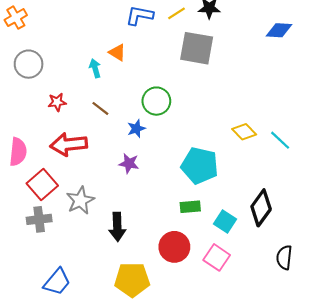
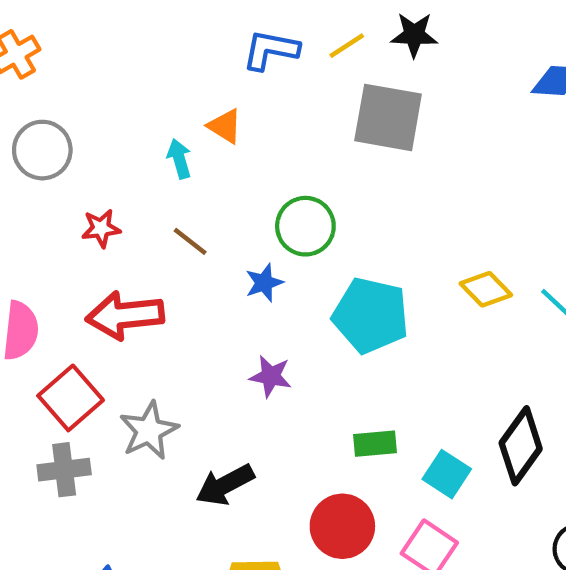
purple star: (129, 163) -> (271, 376), moved
cyan pentagon: (200, 166) -> (371, 315), moved
black arrow: (117, 227) -> (225, 485), turned 64

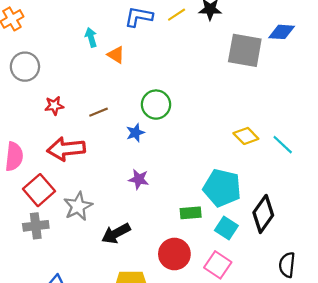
gray square: (388, 117) -> (245, 50), moved
cyan arrow: (179, 159) -> (91, 37), moved
brown line: (190, 241) -> (99, 112), turned -60
cyan pentagon: (371, 315) -> (222, 188), moved

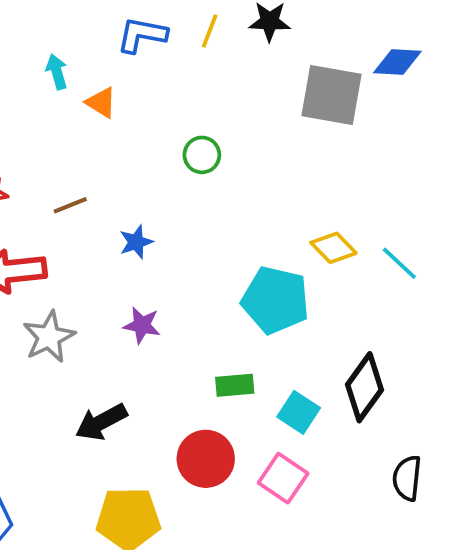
yellow line: (177, 15) -> (210, 31), turned -36
green circle: (156, 105) -> (202, 155), moved, size x0.7
cyan pentagon: (222, 188) -> (275, 300), moved
gray star: (78, 206) -> (49, 337), moved

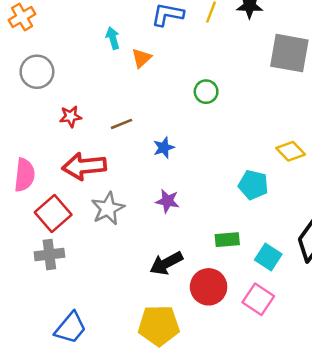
orange triangle: (101, 103) -> (141, 58), turned 45
cyan pentagon: (275, 300) -> (253, 185), size x0.7
black arrow: (101, 422) -> (166, 263), moved

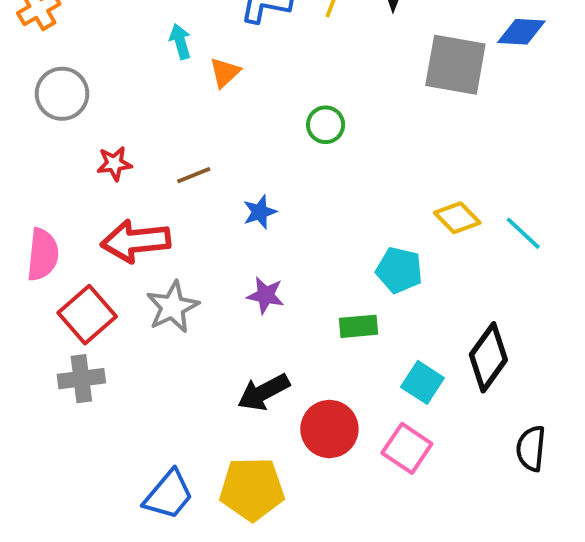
green rectangle: (227, 240) -> (359, 326), moved
blue trapezoid: (71, 328) -> (169, 495), moved

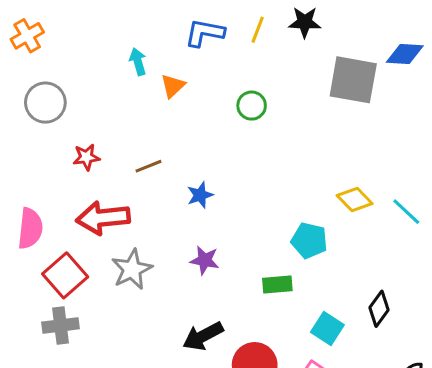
green circle: (326, 125) -> (252, 106), moved
black diamond: (488, 357) -> (379, 309), size x0.7

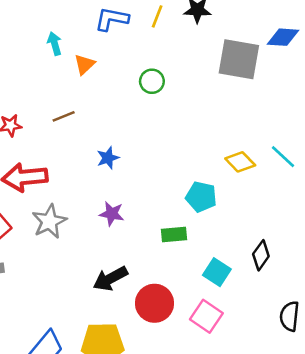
brown line: (148, 166) -> (64, 116), moved
cyan line: (406, 212) -> (283, 157), moved

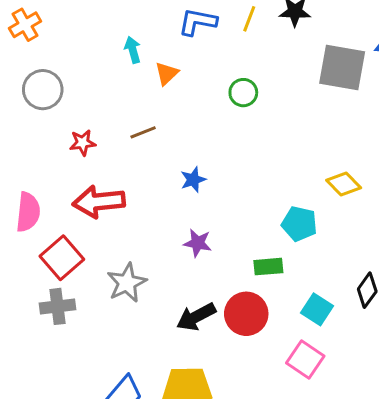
gray star: (49, 221) -> (127, 283), moved
red circle: (155, 303) -> (246, 314), moved

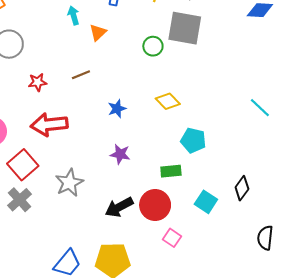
gray square: (342, 68) -> (185, 28), moved
yellow diamond: (344, 184) -> (168, 101), moved
gray cross: (57, 306) -> (20, 200), turned -35
pink square: (305, 359) -> (172, 238), moved, size x0.7

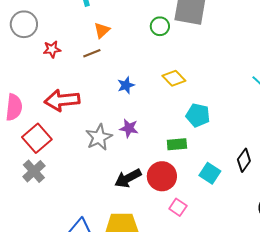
orange triangle: (98, 32) -> (102, 30), moved
red star: (38, 82) -> (52, 49), moved
gray star: (69, 183) -> (99, 137), moved

